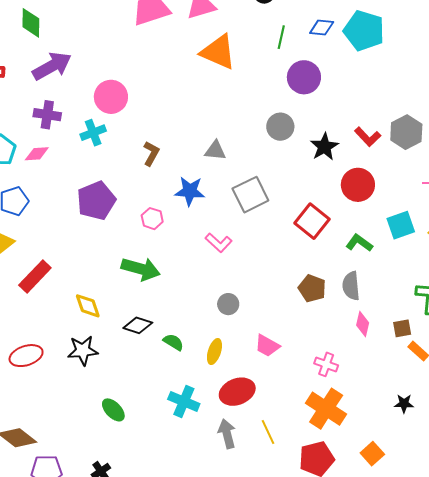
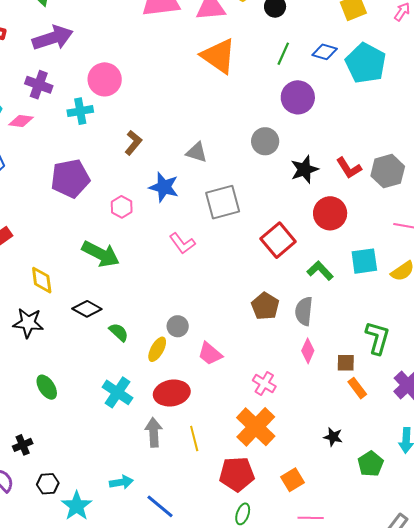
gray circle: (228, 304) -> (178, 326), moved

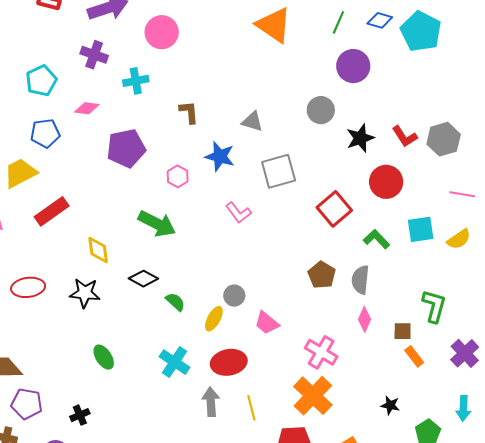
pink circle: (105, 79) -> (162, 32), moved
pink diamond: (21, 121) -> (87, 108), moved
brown L-shape: (133, 143) -> (189, 112), turned -45
pink cross: (264, 383) -> (321, 352), size x1.4

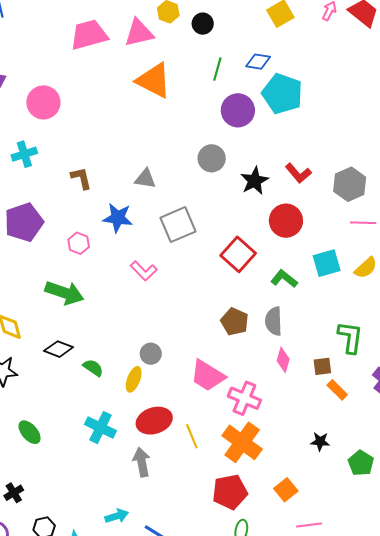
cyan pentagon: (421, 31) -> (282, 94), moved
gray hexagon: (444, 139) -> (350, 184), moved
pink trapezoid: (267, 323) -> (208, 376), moved, size x1.4
yellow line: (251, 408) -> (192, 436), moved

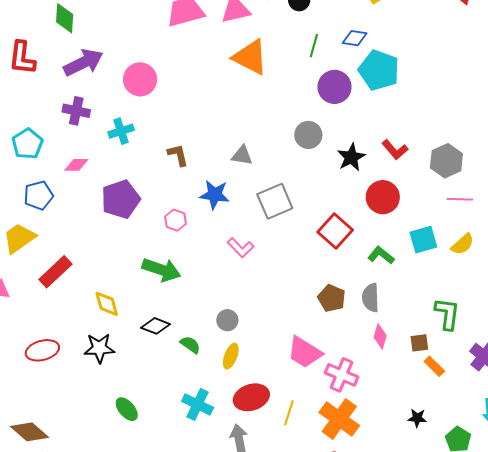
gray circle: (151, 354) -> (227, 320), moved
yellow line: (192, 436) -> (289, 413), turned 40

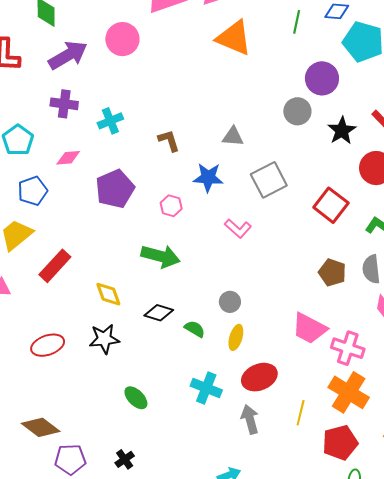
pink circle: (140, 79) -> (122, 39), moved
purple circle: (334, 87) -> (322, 78), moved
yellow line: (289, 413) -> (301, 413), moved

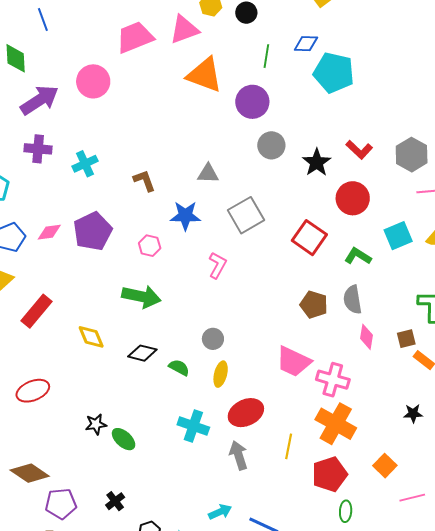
purple circle: (322, 78) -> (252, 102), moved
pink diamond: (68, 158) -> (49, 232), moved
pink L-shape: (238, 229) -> (217, 265), turned -100
black star: (104, 339) -> (96, 424), moved, size x0.7

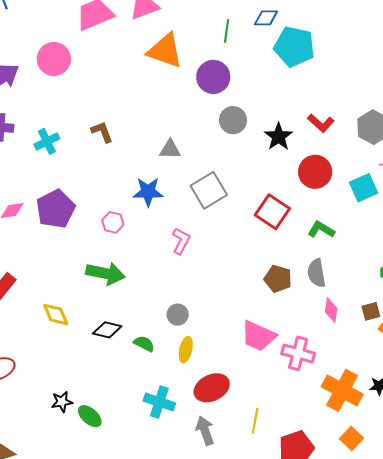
brown L-shape: (144, 181) -> (102, 132), moved
cyan square: (398, 236) -> (364, 188), moved
orange cross: (336, 424) -> (342, 390), moved

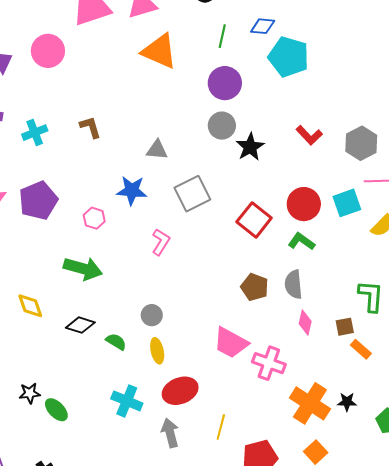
purple circle: (213, 77) -> (225, 83), moved
black star: (278, 137) -> (250, 147), moved
red circle: (315, 172) -> (304, 204), moved
yellow ellipse: (186, 350) -> (157, 351), turned -30

